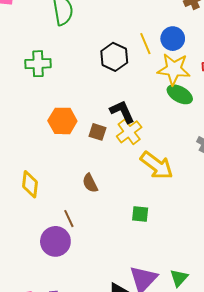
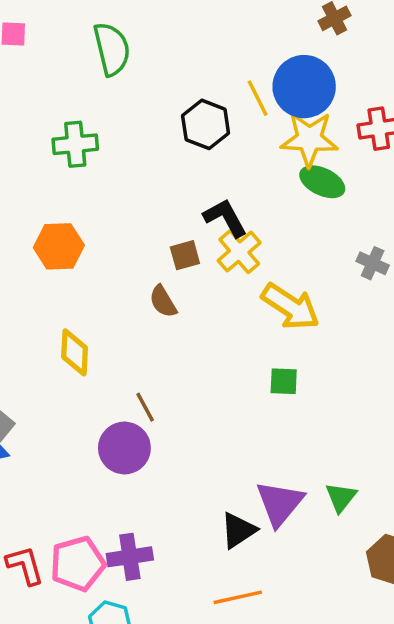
blue circle: (173, 39) -> (304, 87), size x1.5
orange hexagon: (62, 121) -> (59, 246), moved
brown square: (97, 132) -> (185, 255), turned -30
brown semicircle: (90, 183) -> (163, 301), moved
green square: (140, 214) -> (284, 381), moved

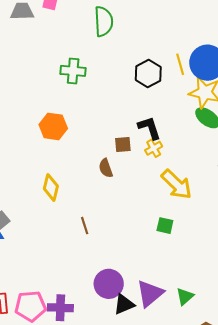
yellow cross: (239, 252) -> (154, 148), size x0.7
purple circle: (124, 448) -> (109, 284), moved

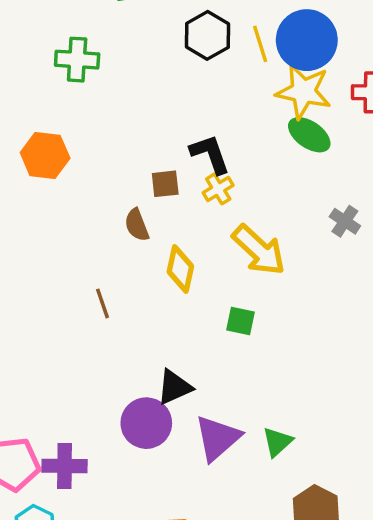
black hexagon: (148, 73) -> (207, 35), moved
yellow diamond: (51, 187) -> (180, 269), moved
brown line: (85, 226) -> (103, 303), moved
black triangle: (124, 304) -> (174, 387), moved

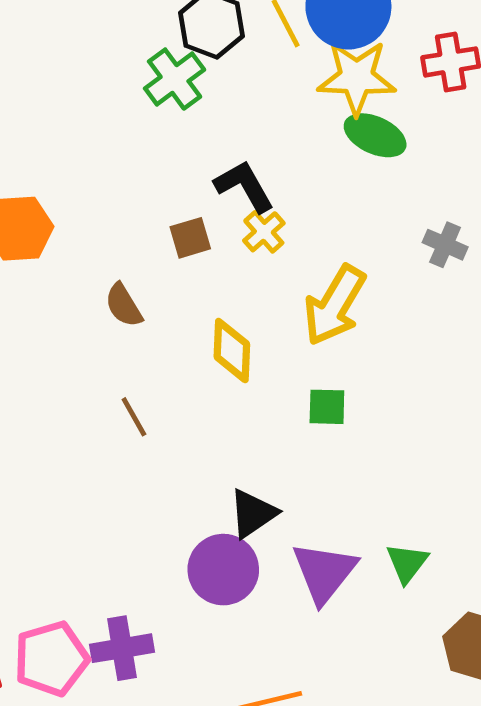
green cross: (77, 60) -> (175, 79), moved, turned -30
brown semicircle: (137, 225) -> (124, 305), moved
yellow arrow: (259, 250) -> (335, 305), turned 88

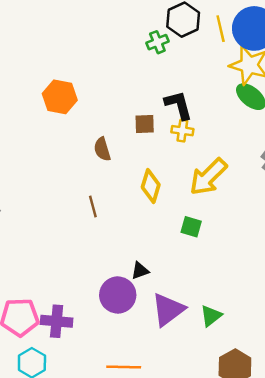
green cross: (175, 79) -> (157, 42), size x0.7
yellow cross: (264, 232) -> (182, 131), turned 35
black triangle: (253, 513) -> (140, 271), size x0.7

